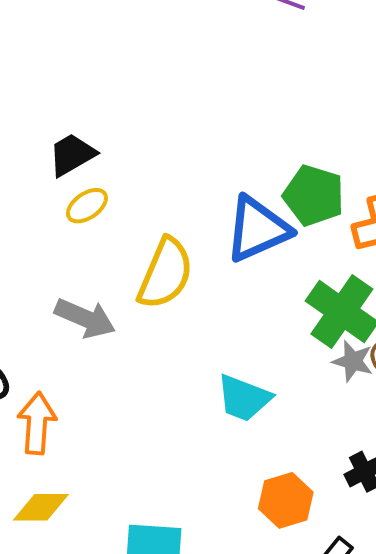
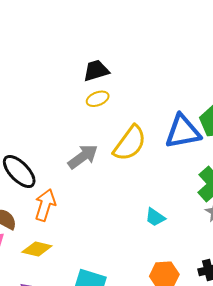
gray arrow: (85, 318) -> (83, 157), turned -72
cyan trapezoid: (244, 398) -> (155, 217), size x0.7

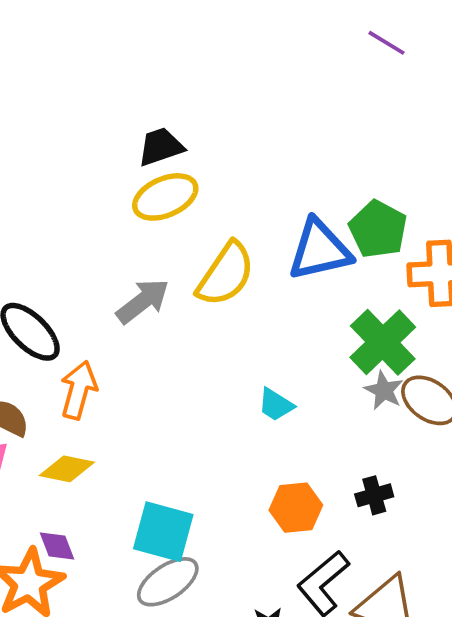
yellow ellipse: (98, 99) -> (165, 197), size x1.6

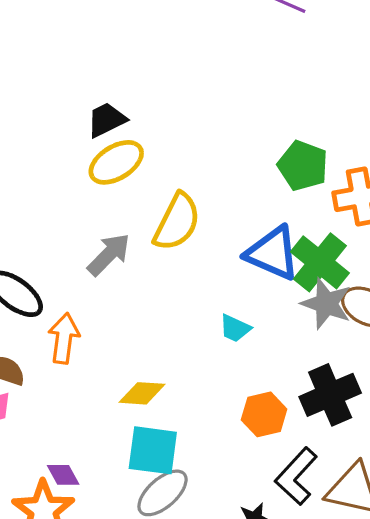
blue triangle: (320, 250) -> (273, 253), moved, turned 44
gray star: (384, 390) -> (326, 304), size x1.5
yellow diamond: (67, 469) -> (142, 393), moved
black cross: (374, 495) -> (330, 395), size x1.8

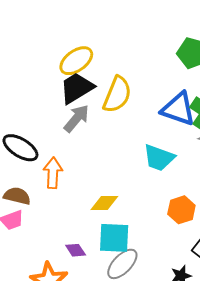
black trapezoid: (106, 120) -> (77, 88), moved, size x1.4
cyan trapezoid: (235, 328) -> (159, 158), size x1.6
purple diamond: (63, 475) -> (76, 250), moved

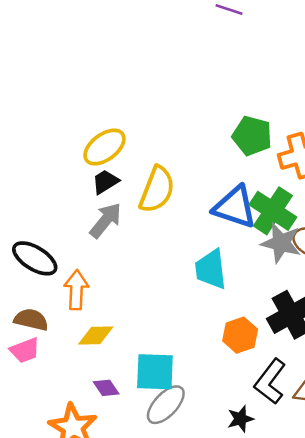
black trapezoid: (77, 88) -> (105, 182), size x0.6
cyan trapezoid: (159, 158) -> (211, 269), turned 64
yellow diamond: (104, 203) -> (96, 336), moved

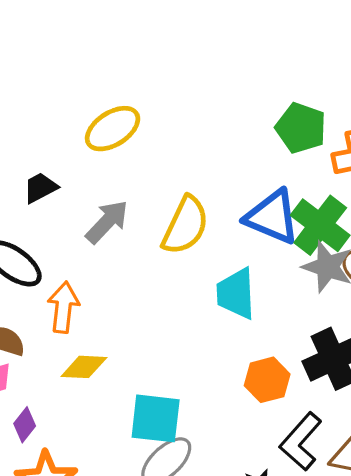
black trapezoid: (105, 182) -> (40, 188), moved
yellow semicircle: (157, 190) -> (185, 225), moved
purple diamond: (106, 388) -> (25, 425), moved, turned 68

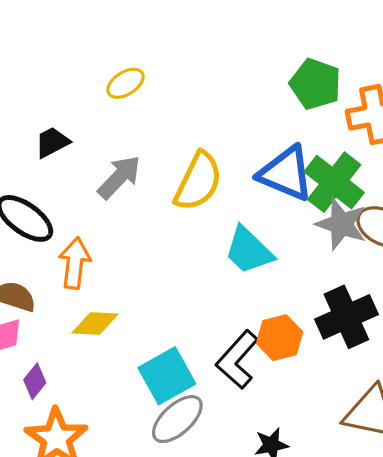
yellow ellipse: (113, 129) -> (125, 83), size x0.7
cyan trapezoid: (236, 294) -> (249, 250), turned -44
cyan square: (156, 418) -> (167, 376), turned -36
black L-shape: (301, 442) -> (237, 360), moved

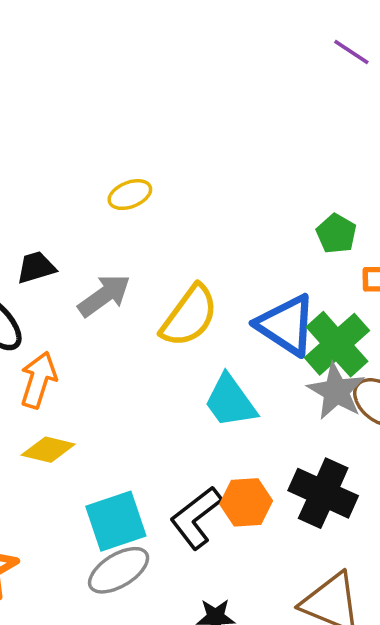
green pentagon: (315, 84) -> (336, 234), size x0.7
black trapezoid: (52, 142) -> (36, 267), moved
black cross: (346, 317) -> (323, 493), turned 38

